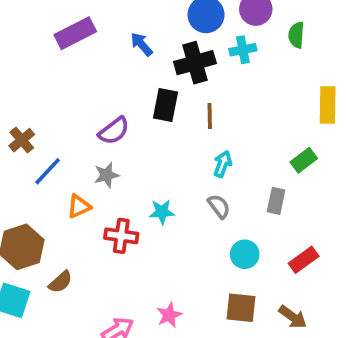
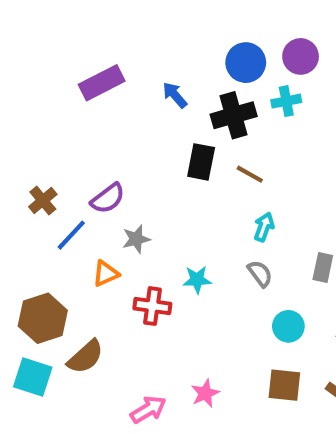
brown line: (210, 116) -> (250, 174), turned -60
purple semicircle: (114, 131) -> (108, 198), moved
brown semicircle: (60, 282) -> (85, 357), size x1.4

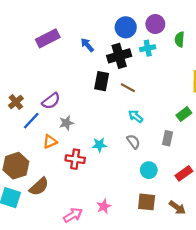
cyan arrow: (264, 227) -> (136, 116), turned -72

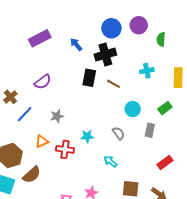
cyan cross: (148, 48) -> (147, 71), moved
purple semicircle: (51, 101) -> (43, 82), moved
cyan arrow: (136, 116) -> (110, 162), moved
orange triangle: (50, 142) -> (42, 141), moved
cyan circle: (149, 170) -> (133, 109), moved

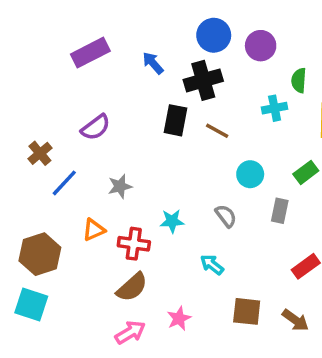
purple circle: (139, 25) -> (261, 46), moved
green semicircle: (161, 39) -> (299, 80), moved
brown semicircle: (32, 175) -> (132, 287), moved

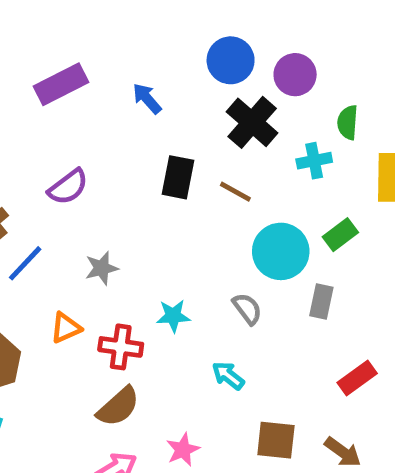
black cross: (203, 80) -> (252, 122), moved, turned -33
green rectangle: (306, 172) -> (340, 235), moved
cyan circle: (250, 174) -> (281, 251), size x1.5

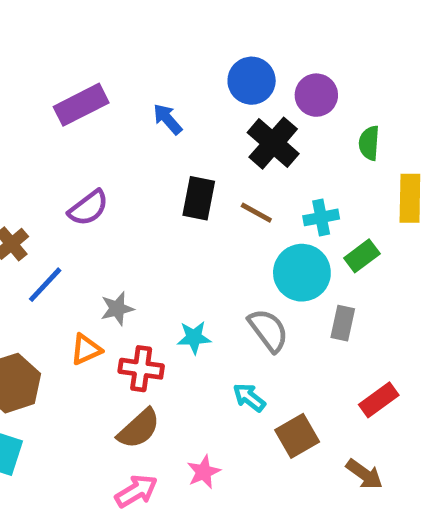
cyan cross: (314, 161) -> (321, 217), moved
gray star: (102, 268) -> (117, 309), moved
gray semicircle: (247, 309) -> (268, 330), size x1.4
brown square: (276, 440) -> (297, 436), moved, turned -36

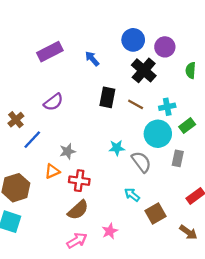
cyan star: (194, 337) -> (117, 148), moved

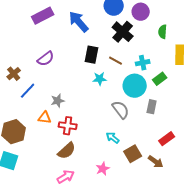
blue arrow: (92, 59) -> (79, 22), size x1.6
cyan star: (117, 148) -> (100, 79), moved
orange triangle: (52, 171) -> (45, 118), turned 32
pink star: (110, 231) -> (103, 169), moved
brown arrow: (188, 232) -> (156, 162), moved

